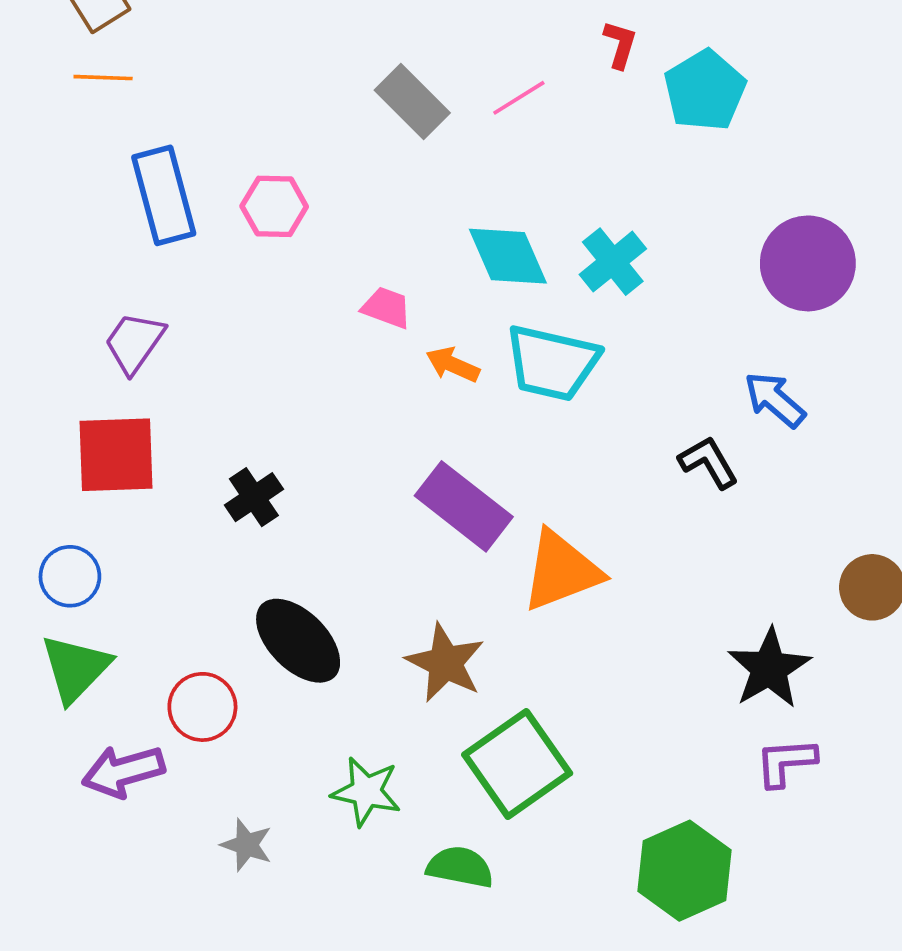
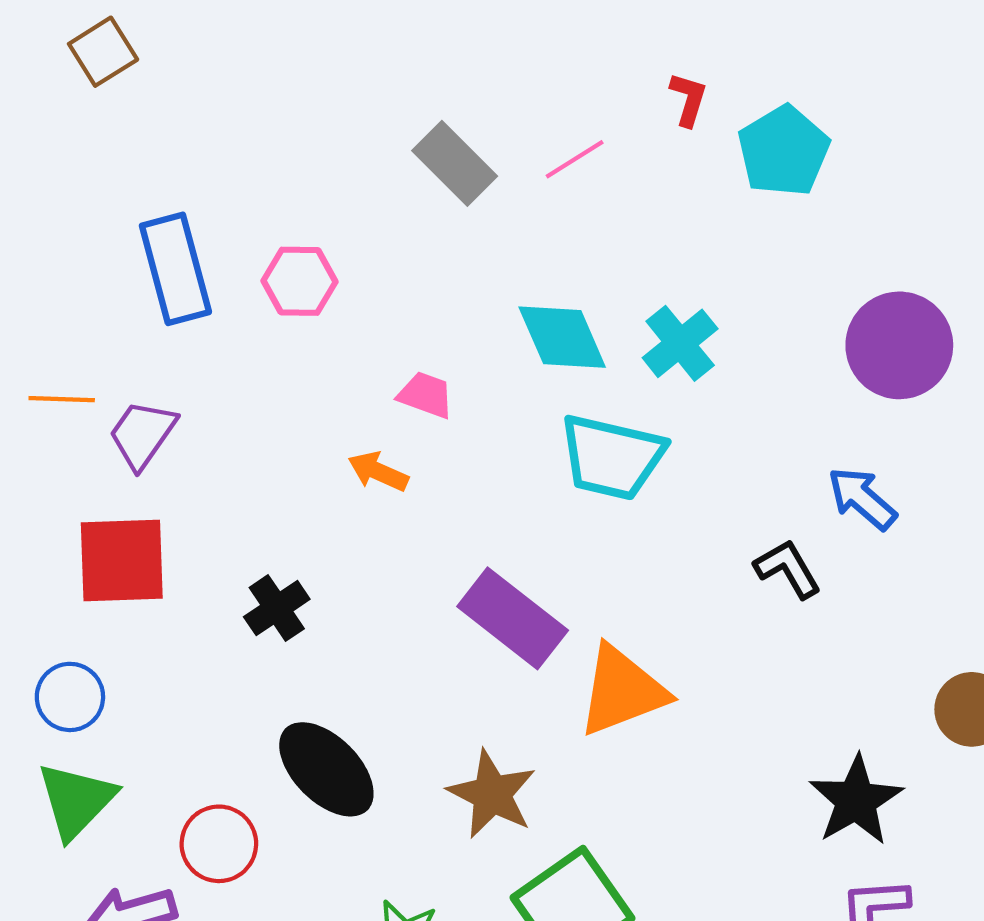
orange line: (103, 78) -> (62, 399), moved
orange arrow: (453, 365) -> (378, 472), moved

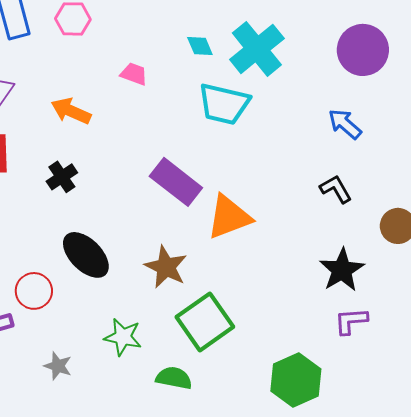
cyan diamond: (562, 337) -> (200, 46), size x0.6
cyan cross: (680, 343) -> (257, 49), size x1.5
orange arrow: (378, 472) -> (71, 111), moved, size x1.4
black L-shape: (788, 569) -> (336, 189), moved

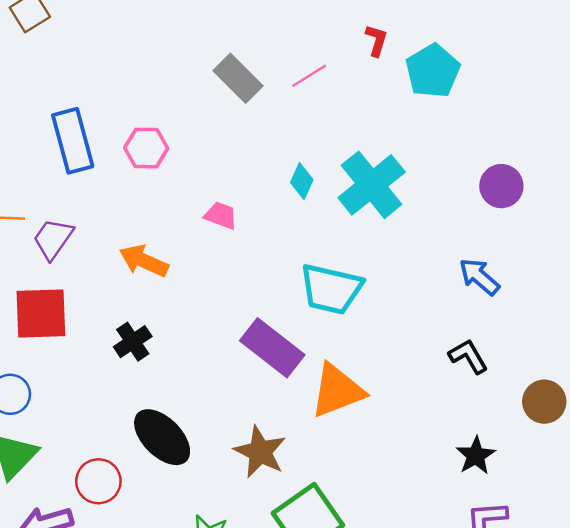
cyan diamond: (200, 46) -> (302, 181), turned 48
purple circle: (363, 50) -> (501, 186), size x0.7
cyan trapezoid: (224, 104) -> (331, 289), moved
black star: (342, 270) -> (476, 456), size x0.7

